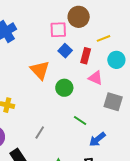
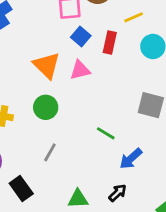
pink triangle: (95, 78) -> (80, 70), moved, turned -35
green circle: (64, 88) -> (46, 107), moved

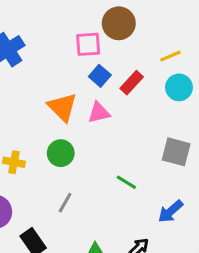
yellow line: (134, 17) -> (170, 56), moved
red rectangle: (110, 43) -> (132, 83), turned 30
blue arrow: (131, 159) -> (171, 211), moved

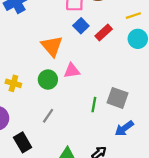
pink triangle: (99, 113) -> (72, 71), moved
gray square: (176, 152) -> (118, 98), moved
green line: (126, 182) -> (94, 105), turned 64

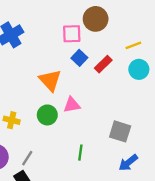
green line: (94, 105) -> (80, 153), moved
gray line: (48, 116) -> (27, 158), moved

